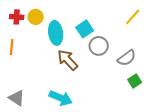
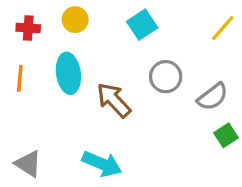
yellow circle: (36, 17) -> (75, 20), moved
cyan square: (85, 29) -> (142, 25), moved
cyan ellipse: (56, 33) -> (68, 73), moved

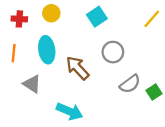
gray semicircle: (213, 97) -> (130, 84), moved
gray triangle: (28, 164) -> (32, 84), moved

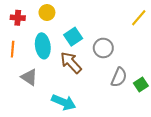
cyan square: (97, 17) -> (73, 37), moved
gray semicircle: (130, 84) -> (119, 77), turned -30

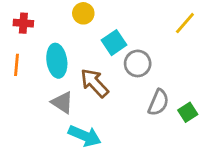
yellow circle: (47, 13) -> (83, 13), moved
cyan square: (73, 37) -> (114, 43), moved
gray triangle: (29, 77) -> (62, 102), moved

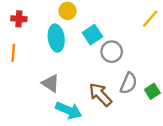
cyan ellipse: (57, 61) -> (56, 38), moved
brown arrow: (94, 83) -> (100, 95), moved

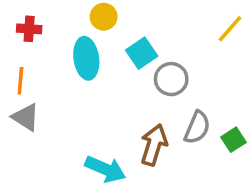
gray triangle: (51, 83) -> (26, 117), moved
brown arrow: (100, 95) -> (154, 145), turned 60

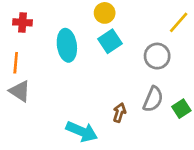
yellow circle: (104, 17) -> (105, 13), moved
gray circle: (171, 79) -> (157, 56), moved
brown arrow: (154, 145) -> (119, 113), size x0.6

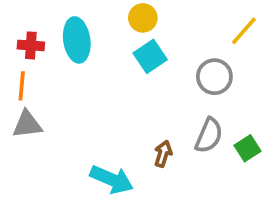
red cross: (22, 22) -> (31, 45), moved
cyan ellipse: (67, 45) -> (77, 40), moved
gray triangle: (20, 91) -> (27, 124), turned -40

